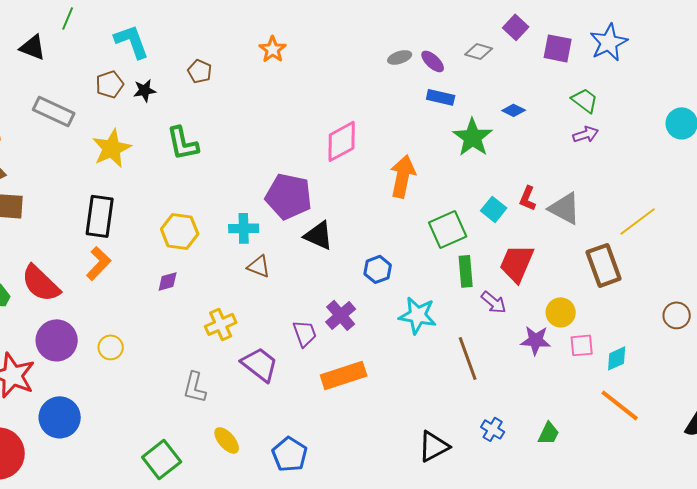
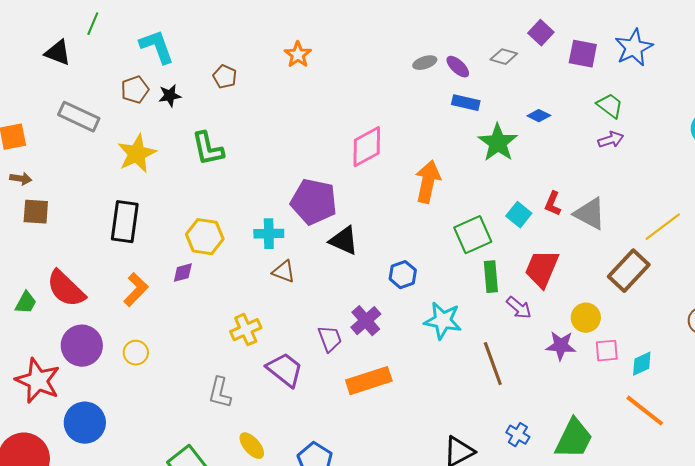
orange L-shape: (99, 263) -> (136, 290), moved
brown rectangle: (604, 265) -> (629, 271), turned 63
purple diamond: (168, 281) -> (183, 273), moved
green trapezoid: (549, 433) -> (574, 439), size x1.8

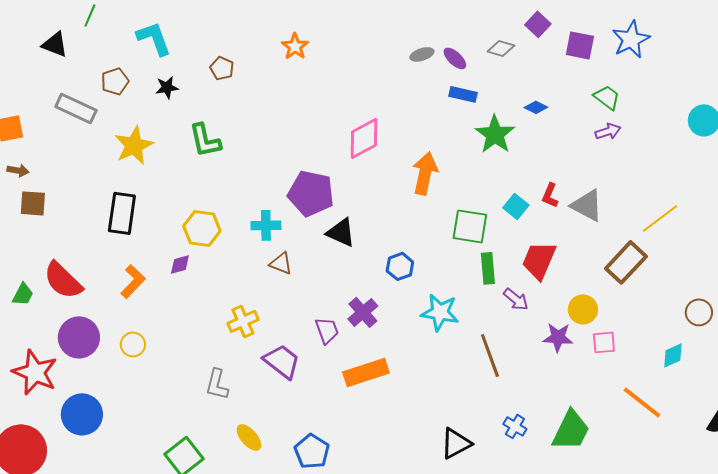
brown pentagon: (135, 90) -> (115, 81), moved
green square: (473, 235) -> (470, 226), turned 33
cyan diamond: (642, 364) -> (673, 355), moved

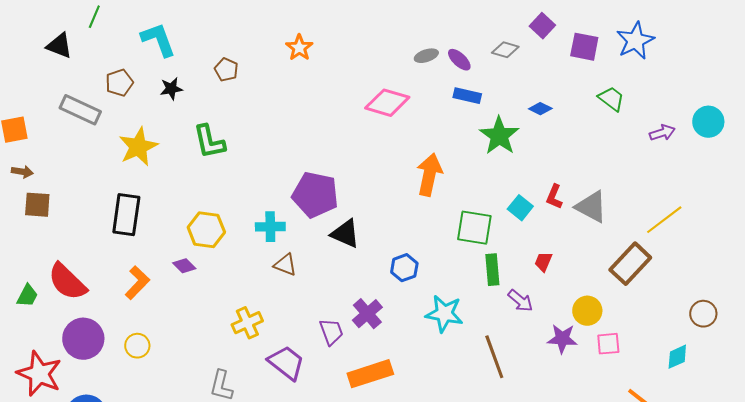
purple arrow: (608, 131) -> (662, 133), moved
pink diamond: (364, 138) -> (387, 103), moved, turned 45
red trapezoid: (539, 260) -> (543, 262), size x0.5
purple diamond: (180, 264) -> (184, 266), turned 60

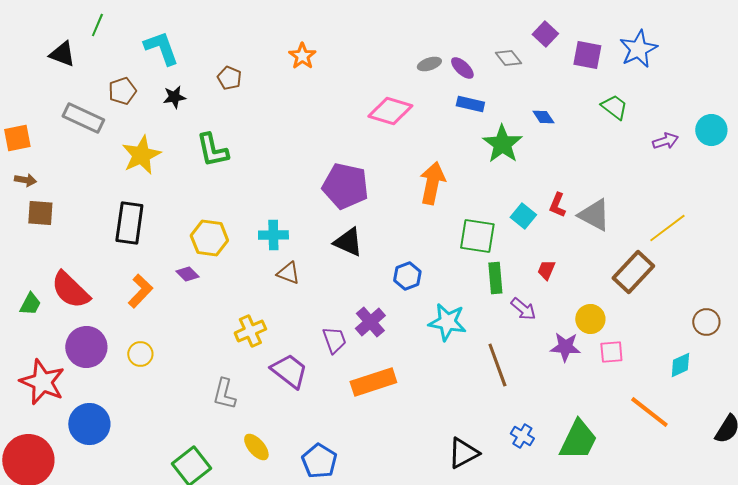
gray diamond: (505, 50) -> (508, 58), turned 36
blue diamond: (540, 109) -> (543, 117), turned 30
purple pentagon: (315, 195) -> (345, 186), moved

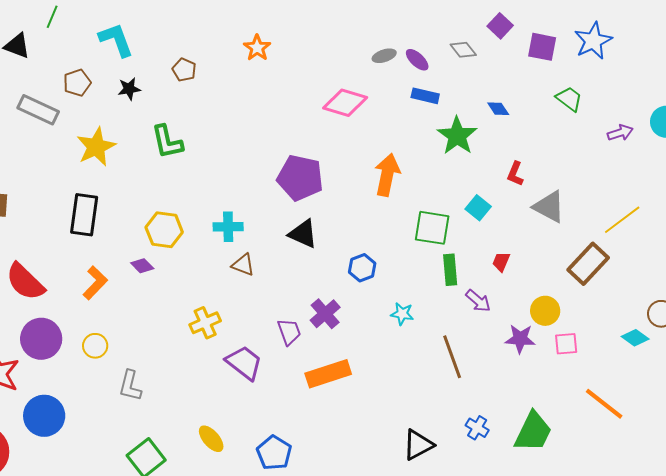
red L-shape: (557, 205) -> (515, 174), moved
cyan star: (447, 322) -> (402, 314), size x0.6
cyan diamond: (680, 365) -> (635, 338), moved, turned 60
gray L-shape: (224, 394) -> (130, 386), moved

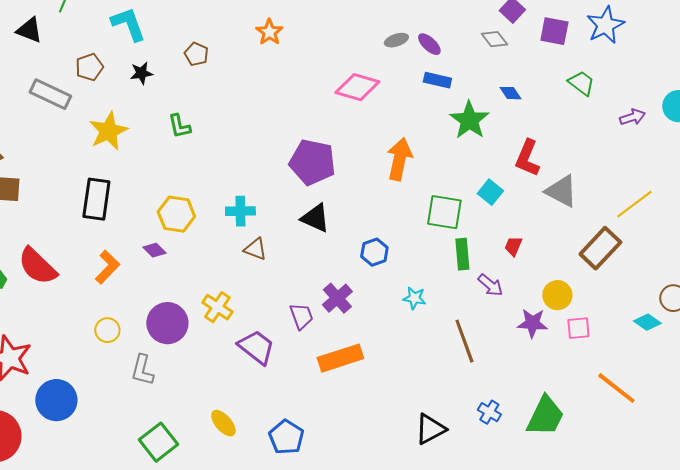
gray diamond: (463, 50) -> (494, 39), moved
green L-shape: (167, 142) -> (179, 126), size x0.7
red L-shape: (515, 174) -> (527, 158), size x1.5
yellow cross: (205, 323) -> (217, 307), turned -32
purple circle: (41, 339) -> (167, 323), moved

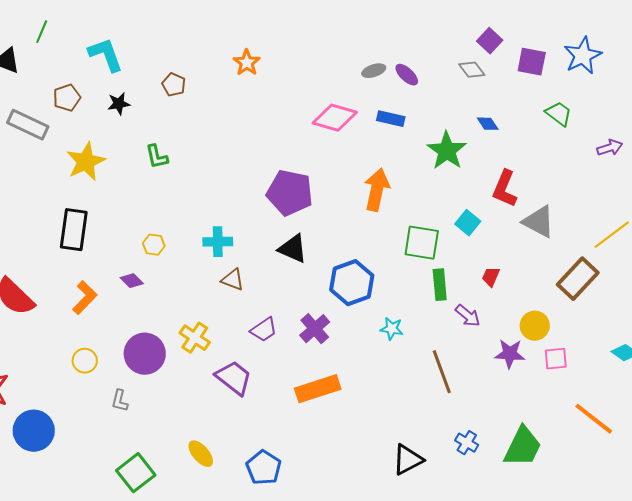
blue rectangle: (437, 80) -> (391, 119), moved
yellow hexagon: (176, 214) -> (154, 245), size x0.6
blue hexagon: (374, 252) -> (352, 283), size x1.6
purple trapezoid: (301, 316) -> (264, 330), moved, turned 76
gray L-shape: (142, 370) -> (120, 401), size x0.7

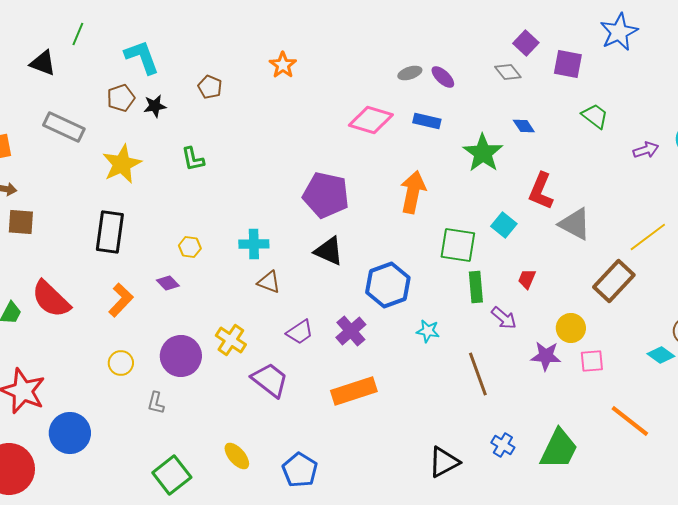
blue star: (583, 56) -> (619, 32), moved
brown pentagon: (67, 98) -> (121, 98), moved

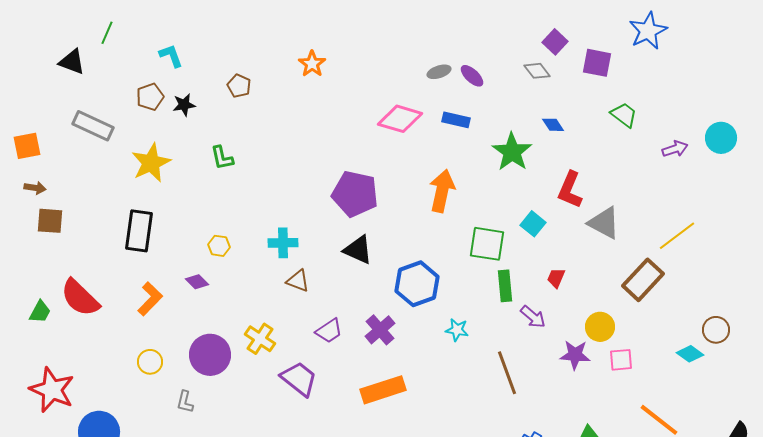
cyan L-shape: (142, 57) -> (171, 56), size x0.7

